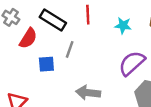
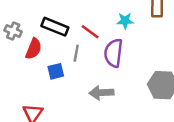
red line: (88, 15) -> (90, 32), moved, turned -42
purple semicircle: (132, 63) -> (113, 53), moved, turned -32

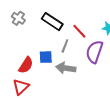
red semicircle: (34, 49) -> (26, 65), moved
gray arrow: (101, 93) -> (66, 68), moved

